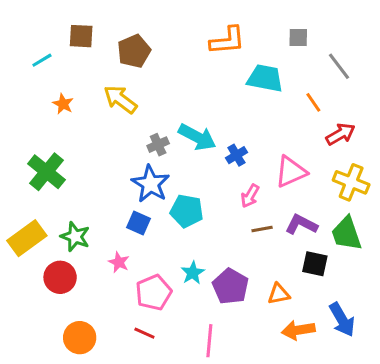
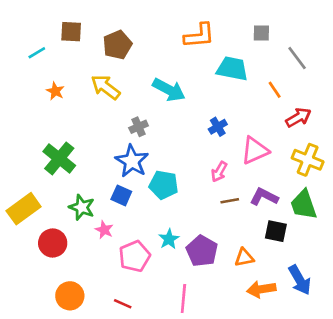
cyan arrow: (197, 137) -> (169, 90), moved
blue cross: (236, 155) -> (218, 127), moved
green cross: (46, 172) -> (59, 158), moved
green star: (75, 237) -> (82, 207), moved
red line: (144, 333) -> (123, 304), moved

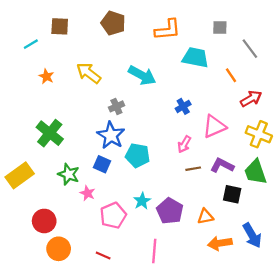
brown pentagon: (117, 45) -> (113, 23), moved, turned -30
red circle: (53, 243) -> (44, 221), moved

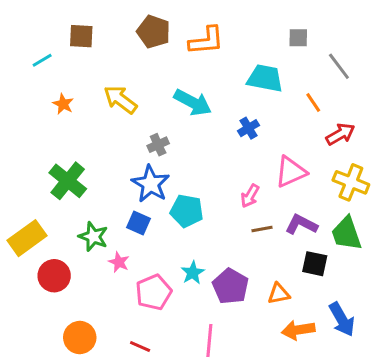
orange L-shape: (168, 30) -> (206, 41), moved
blue cross: (183, 106) -> (248, 128), moved
red circle: (44, 221) -> (54, 276), moved

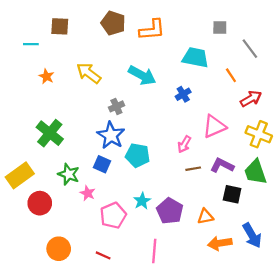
cyan line: (42, 60) -> (31, 44), turned 32

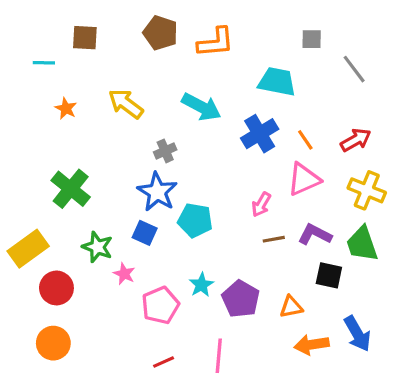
orange line: (231, 75) -> (305, 140), moved
blue cross: (183, 94) -> (260, 134), size x1.6
orange circle: (59, 249) -> (53, 343), moved
red line: (103, 255) -> (164, 362), moved, turned -48

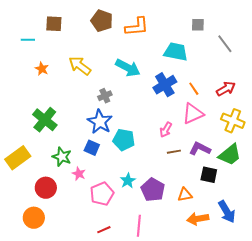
green trapezoid: (362, 244) -> (230, 155), turned -110
red circle: (56, 288) -> (46, 188), moved

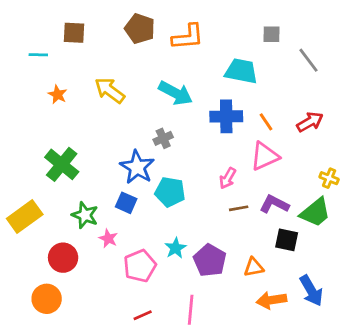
blue cross: (165, 85) -> (226, 116), turned 30
gray cross: (105, 96) -> (163, 138), moved
yellow cross: (233, 121) -> (329, 178), moved, size x0.6

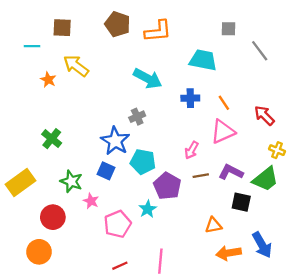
yellow arrow: (110, 90) -> (76, 66), moved
blue cross: (226, 116) -> (190, 98), size x0.7
red arrow: (310, 122) -> (264, 115), moved, turned -105
green cross: (62, 164) -> (52, 139), size x0.7
purple pentagon: (210, 260) -> (167, 186), moved

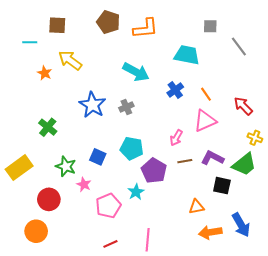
blue cross: (190, 98) -> (175, 90), turned -35
blue star: (115, 141) -> (92, 105), moved

